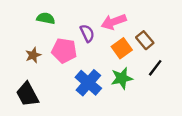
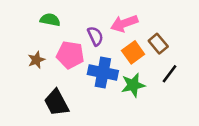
blue cross: (88, 83) -> (103, 72), moved, turned -30
black trapezoid: (27, 94) -> (56, 103), moved

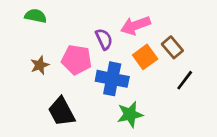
green semicircle: (50, 20) -> (36, 16), moved
green star: (133, 85) -> (130, 114), moved

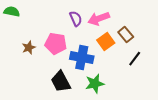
green semicircle: (36, 16) -> (12, 12), moved
purple semicircle: (104, 39) -> (76, 19), moved
black trapezoid: (62, 112) -> (61, 82), moved

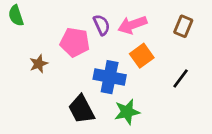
green semicircle: (12, 12) -> (16, 16), turned -119
brown rectangle: (126, 35) -> (183, 26), moved, turned 63
pink pentagon: (56, 44) -> (75, 42), moved

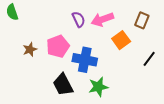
pink pentagon: (75, 42) -> (58, 46), moved, turned -30
orange square: (142, 56) -> (121, 40), moved
black line: (181, 78) -> (149, 59), moved

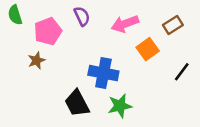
purple semicircle: (79, 19) -> (82, 16), moved
brown rectangle: (142, 20) -> (173, 25), turned 35
pink pentagon: (58, 46) -> (48, 31), moved

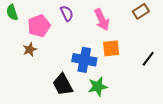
pink arrow: (125, 24) -> (102, 20), turned -95
brown rectangle: (173, 25) -> (141, 11), moved
orange square: (148, 49) -> (111, 48), moved, turned 30

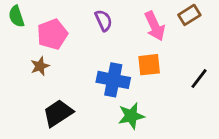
purple semicircle: (67, 13) -> (104, 20), moved
pink arrow: (102, 20) -> (155, 26), moved
black trapezoid: (63, 85) -> (58, 113), moved, turned 85

